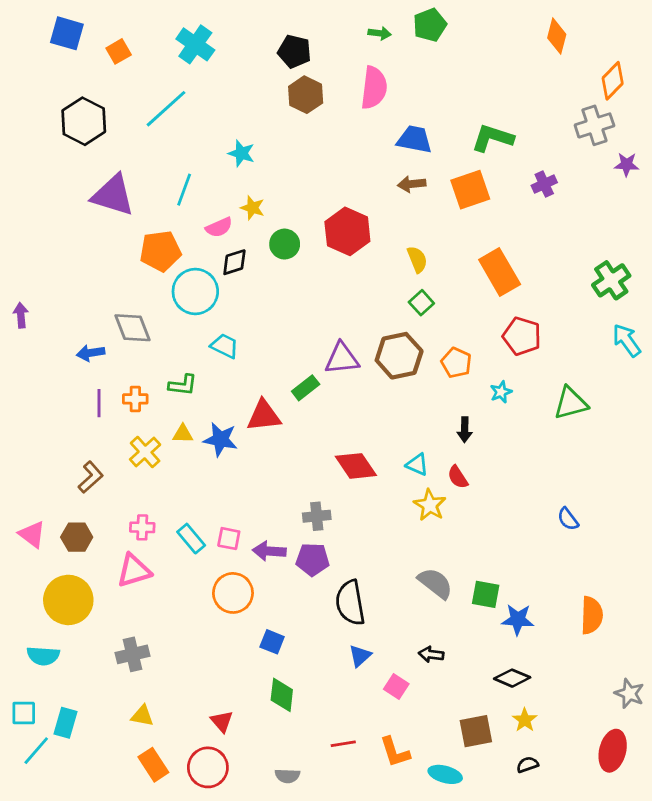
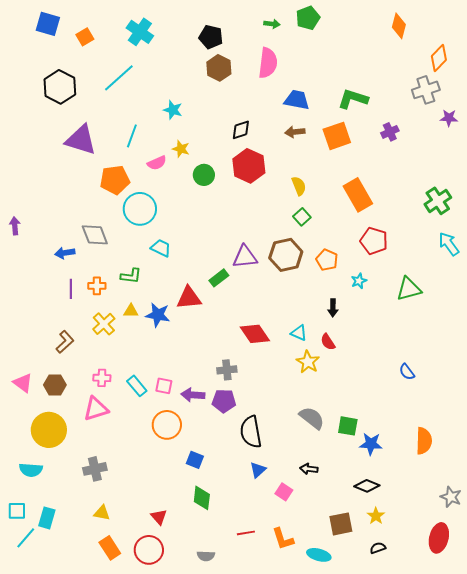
black diamond: (234, 262) -> (241, 130), moved

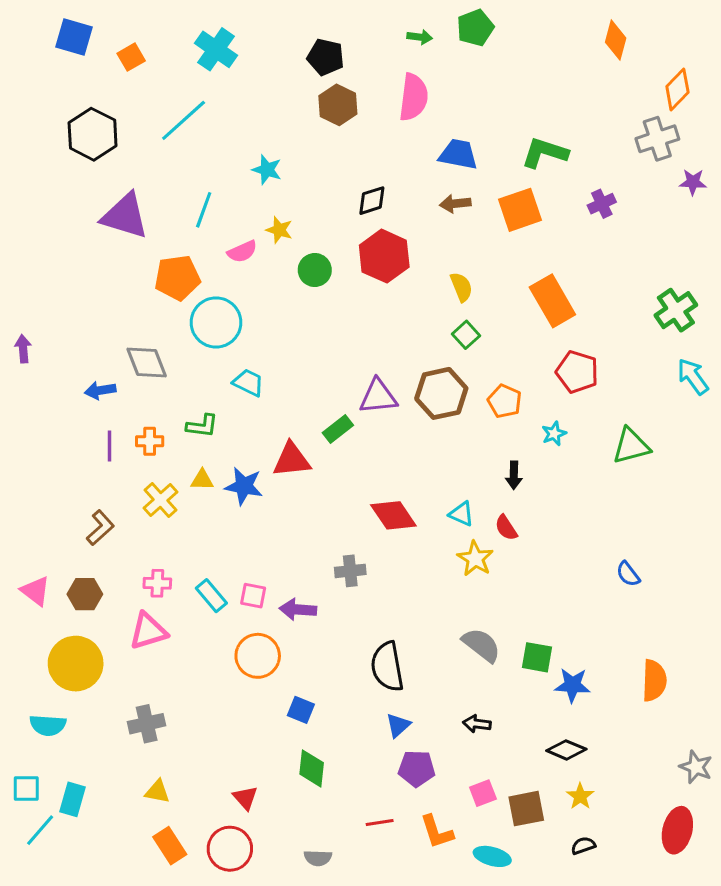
purple pentagon: (224, 401) -> (417, 768), moved
pink square: (284, 492) -> (483, 793), moved, turned 36

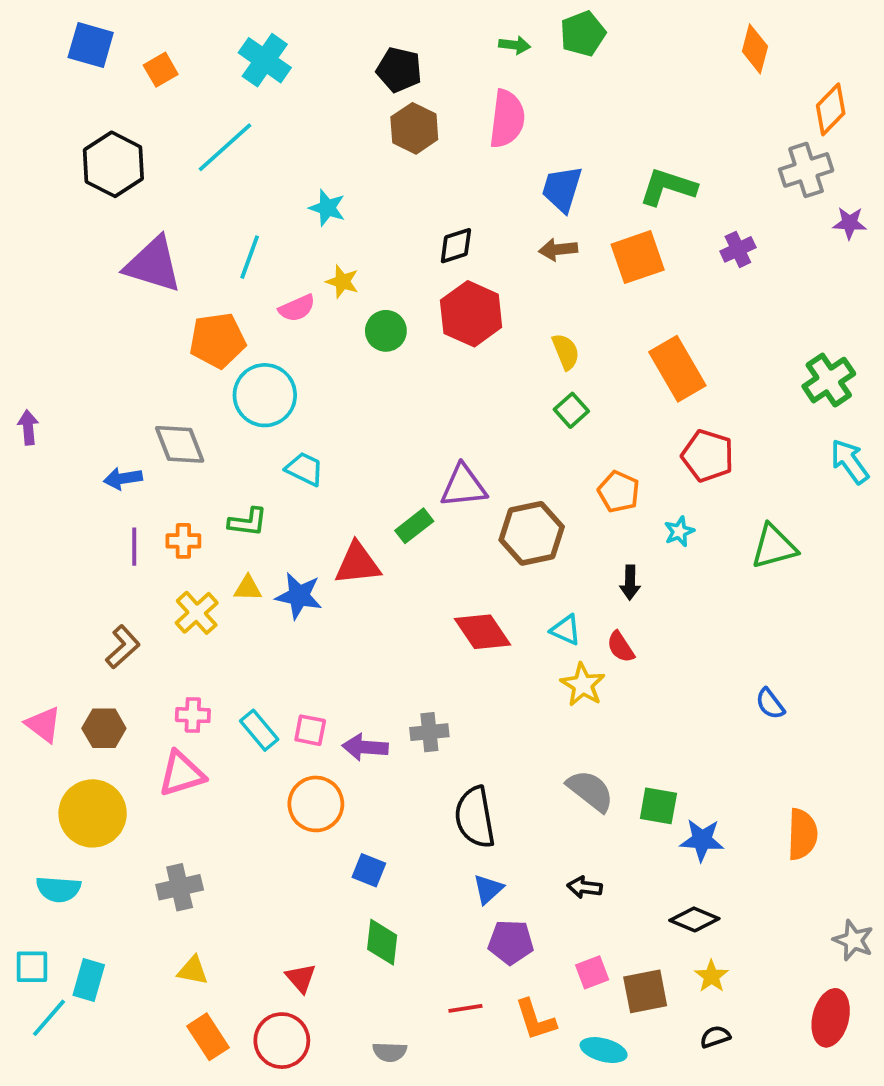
blue trapezoid: (458, 154) -> (562, 189), turned -84
brown hexagon: (441, 393) -> (532, 533), moved
gray cross: (350, 571) -> (429, 732), moved

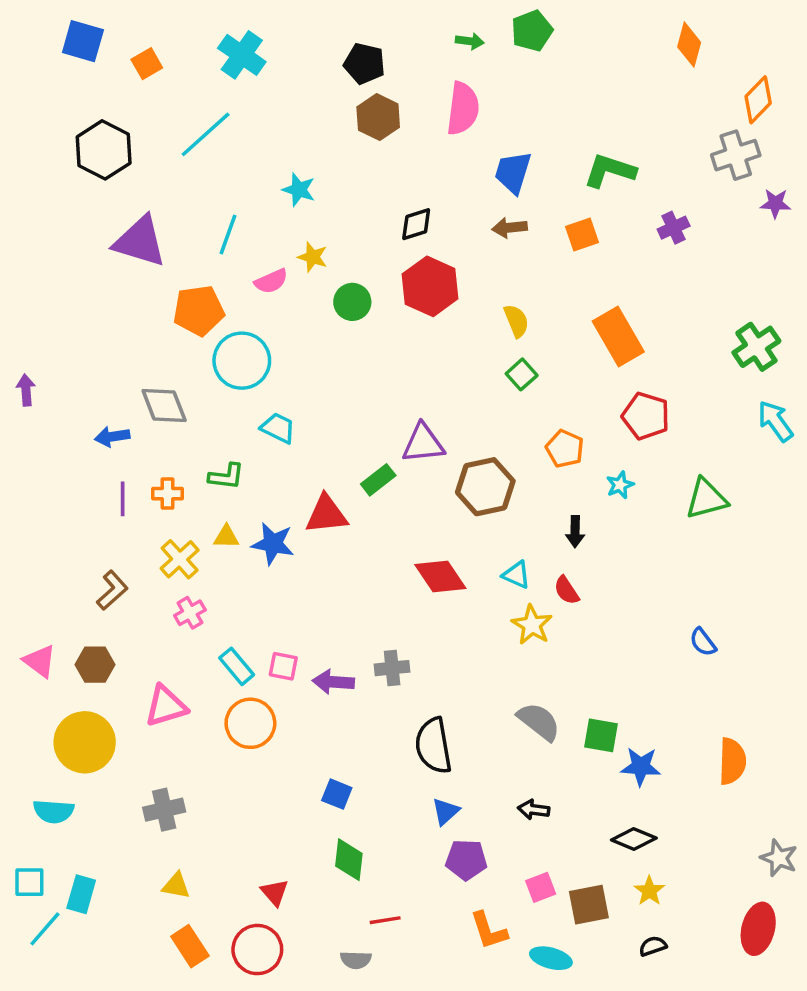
orange square: (638, 257) -> (582, 235), size x0.7
pink cross: (193, 715) -> (190, 613), moved, turned -32
orange circle: (316, 804) -> (250, 723), moved
red line: (465, 1008) -> (385, 920), moved

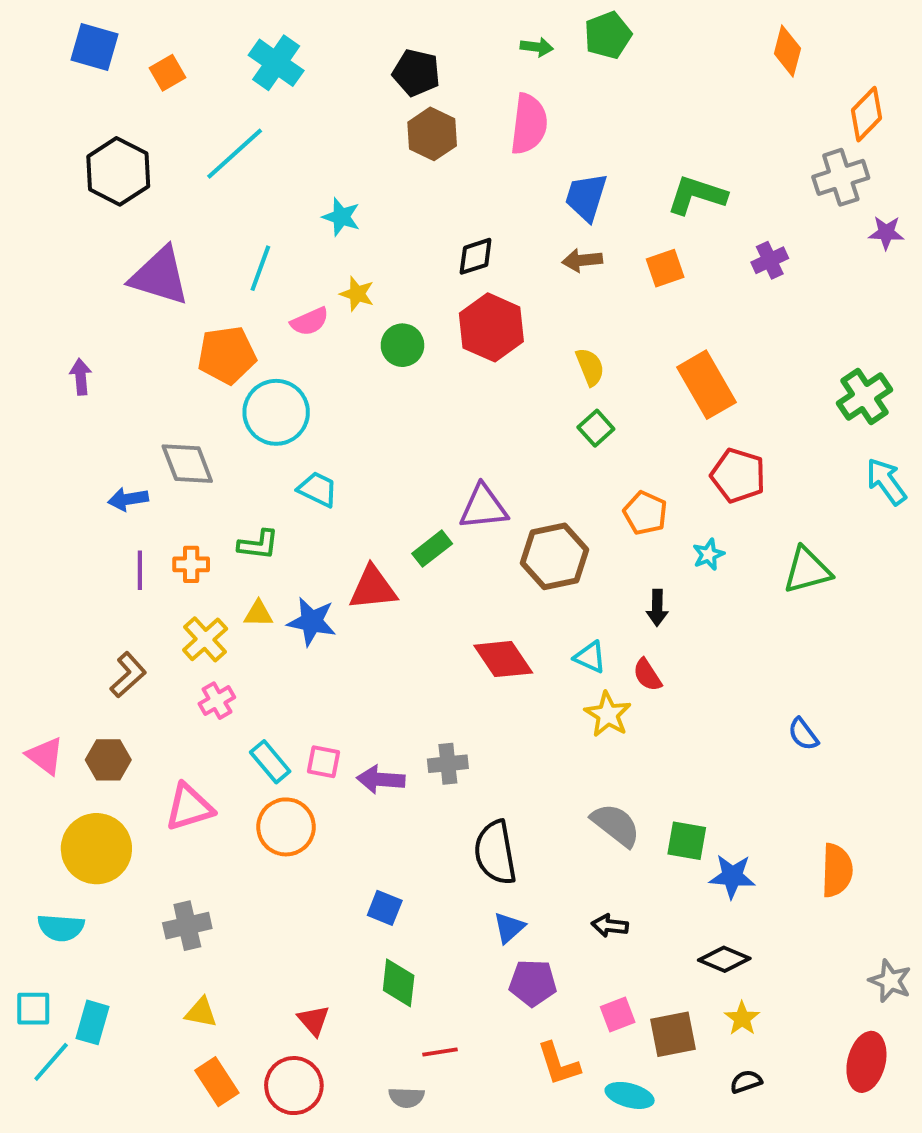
purple arrow: (26, 390) -> (81, 377), moved

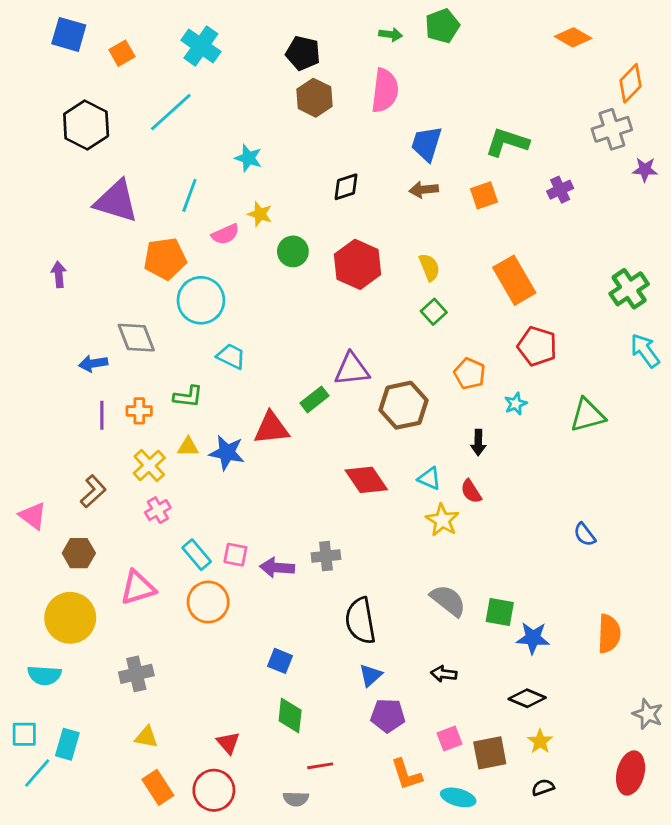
orange diamond: (787, 51) -> (573, 37), turned -75
red hexagon: (491, 327) -> (358, 264), moved
pink triangle: (45, 756) -> (33, 516), moved

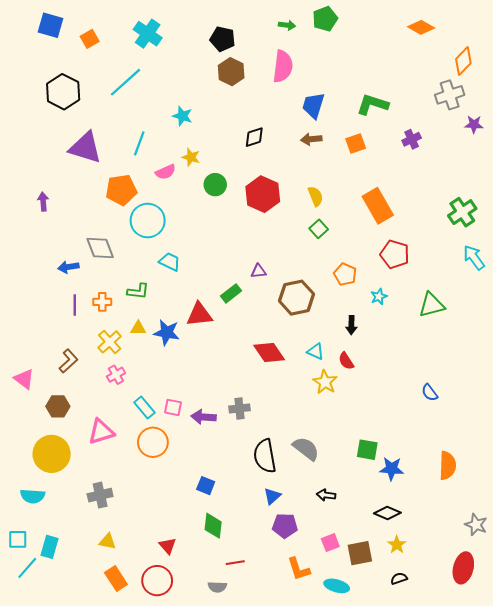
purple triangle: (352, 369) -> (258, 271), size x0.6
gray semicircle: (448, 601) -> (306, 449), moved

